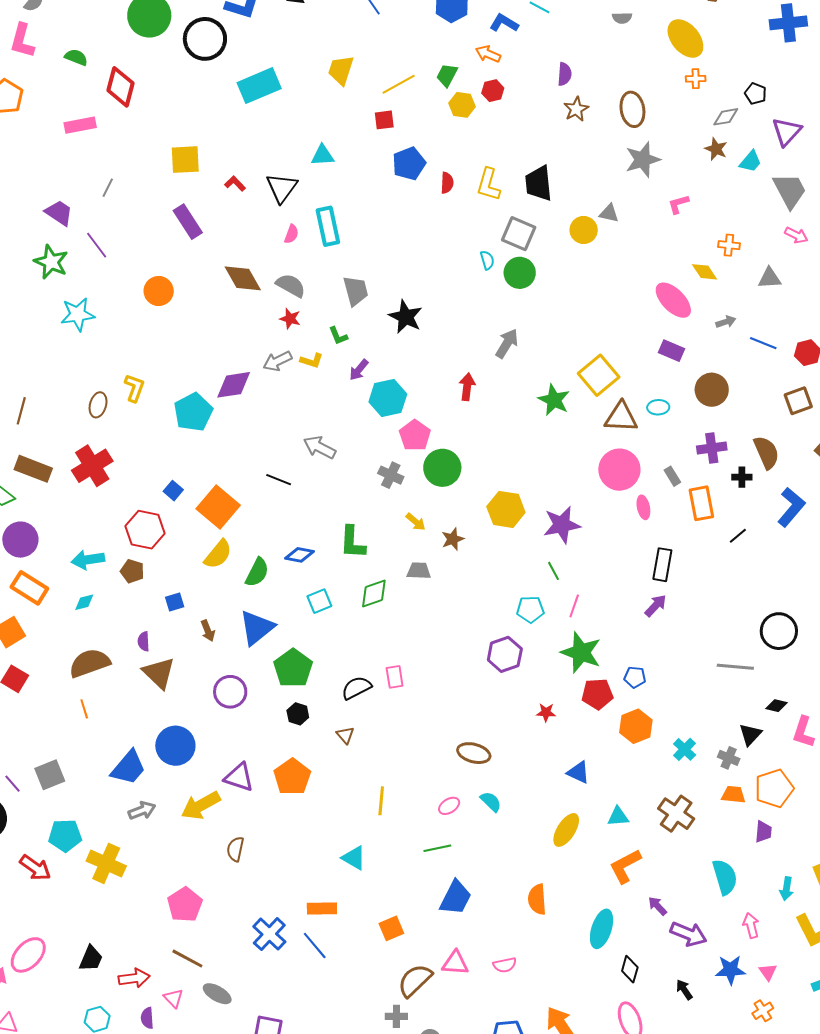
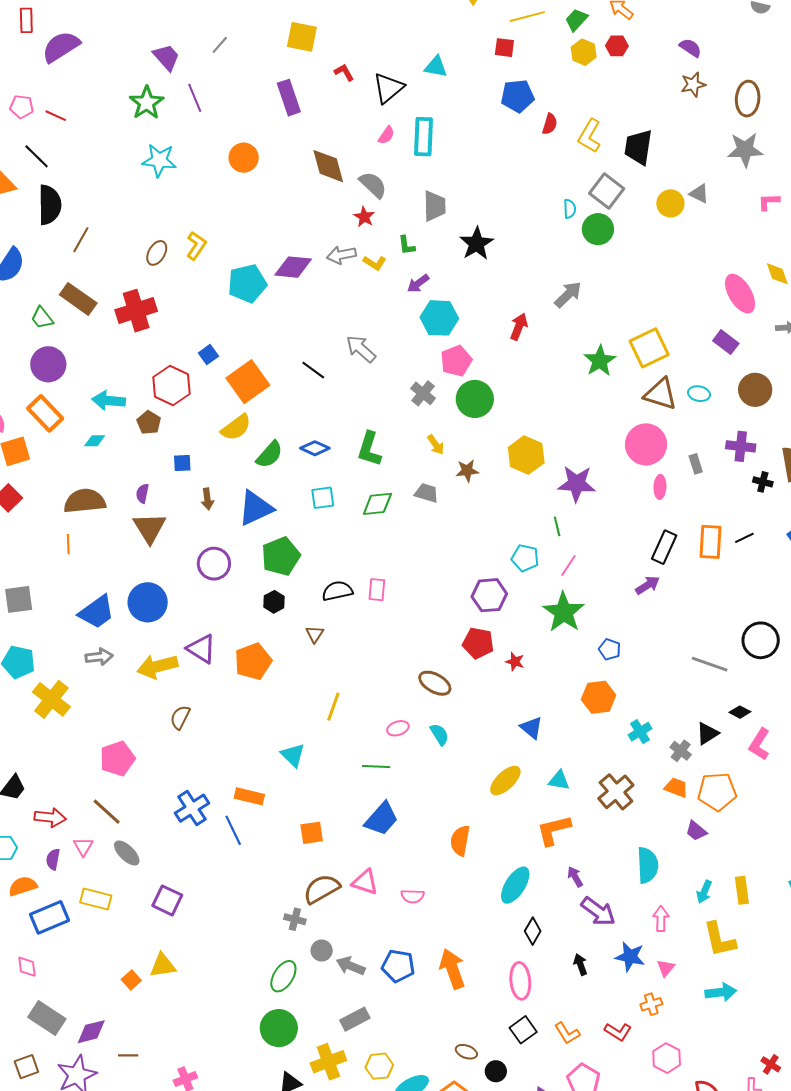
purple semicircle: (564, 74) -> (690, 48), turned -75
orange rectangle: (701, 503) -> (710, 542), moved
red pentagon: (597, 694) -> (478, 643), moved
purple trapezoid: (763, 832) -> (696, 831), turned 110

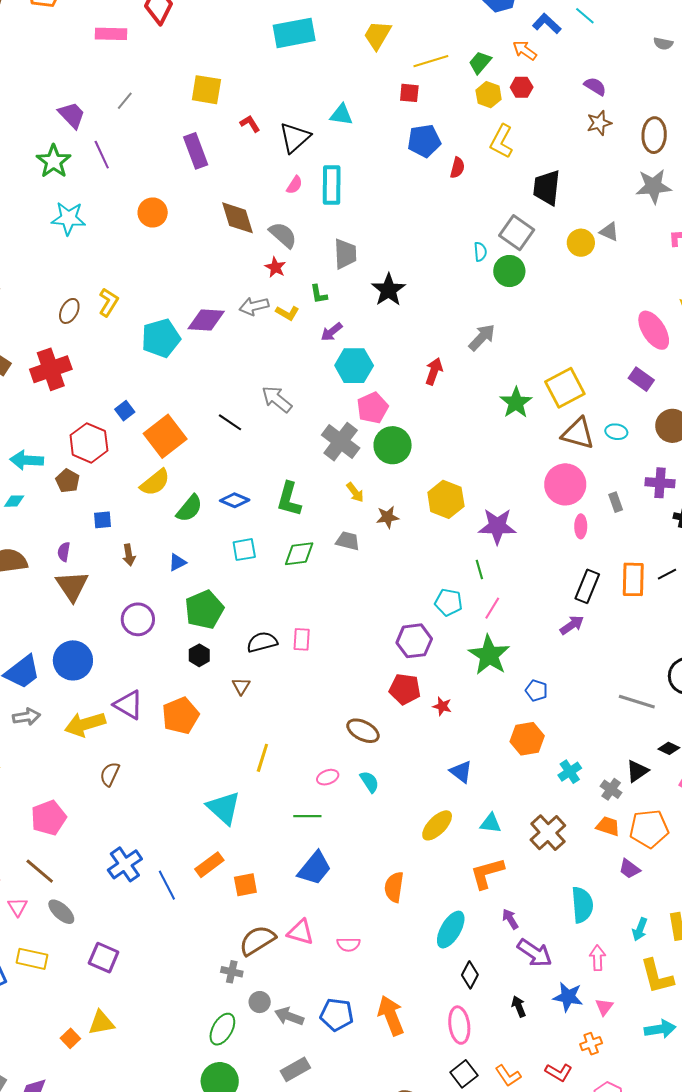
yellow L-shape: (589, 136) -> (502, 141), moved
gray cross: (423, 393) -> (341, 442), size x1.5
blue triangle: (256, 508) -> (177, 562), size x0.5
cyan triangle: (293, 755) -> (224, 808), size x1.4
orange rectangle: (249, 796) -> (209, 865), moved, turned -48

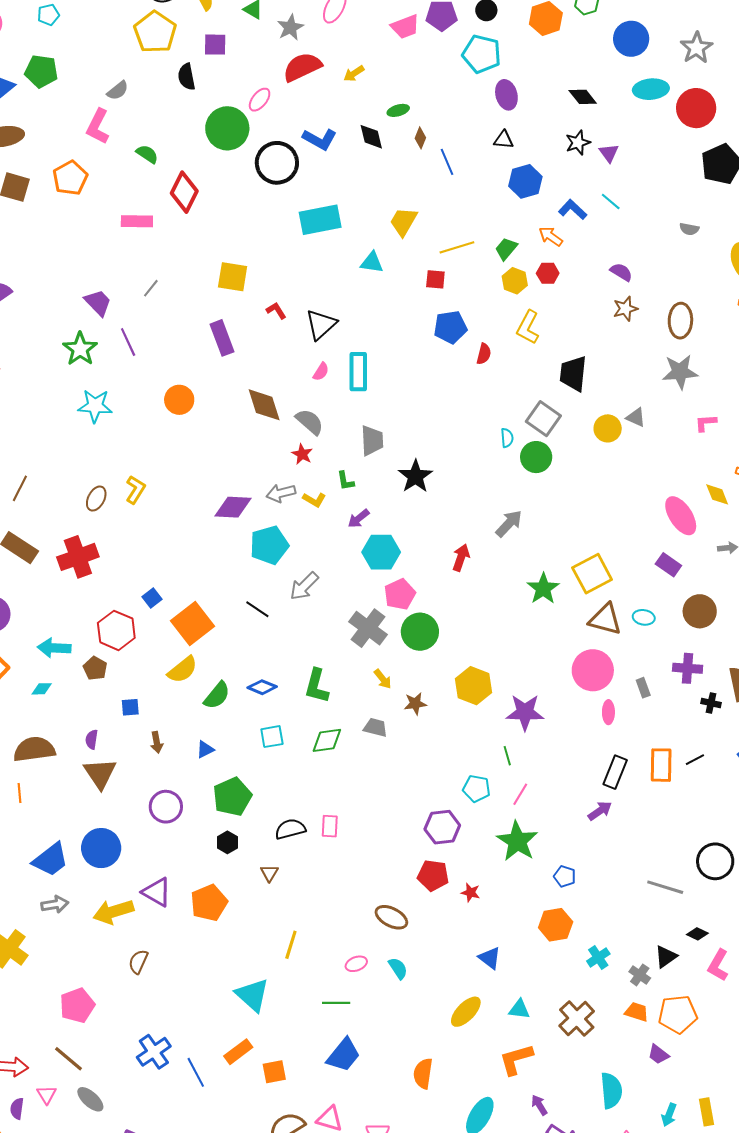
cyan triangle: (341, 115) -> (372, 262), moved
cyan pentagon: (161, 338) -> (269, 545), moved
gray arrow: (277, 399) -> (304, 586), turned -84

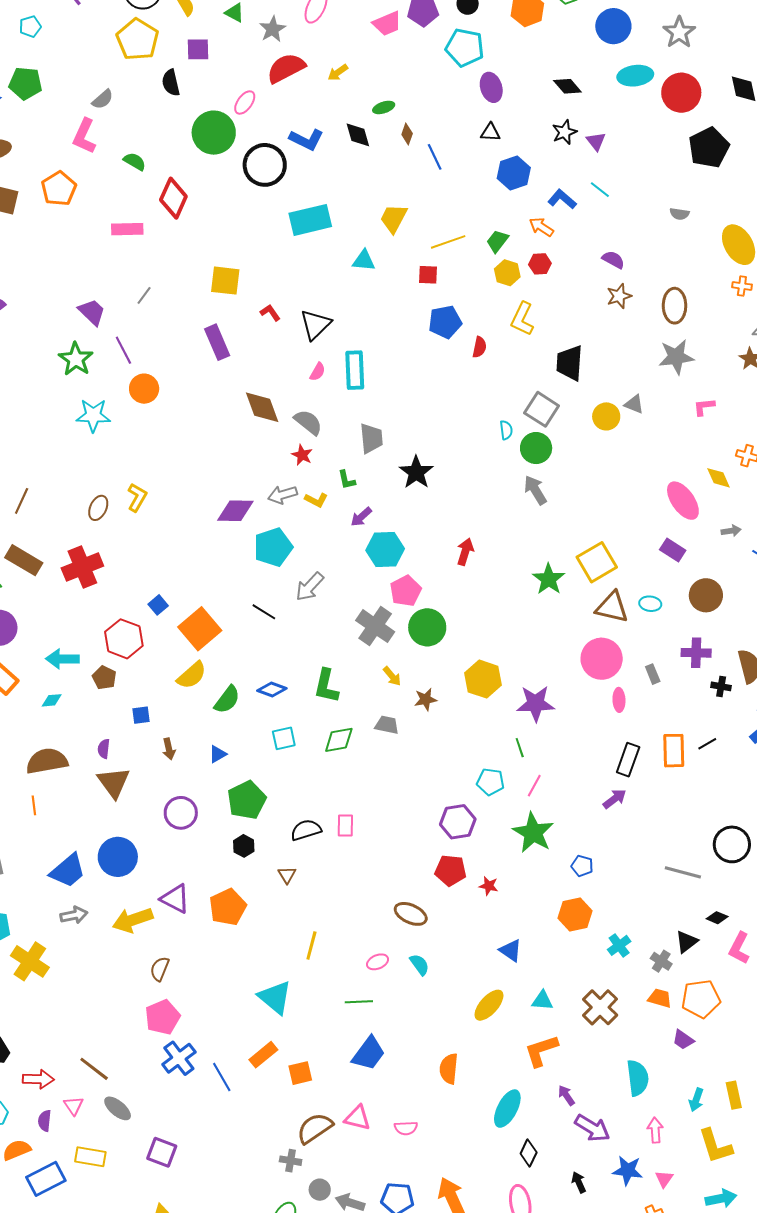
orange circle: (179, 400) -> (144, 389), moved
gray arrow: (509, 524) -> (535, 490), moved, turned -72
pink pentagon: (77, 1005) -> (163, 1017), moved

